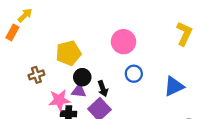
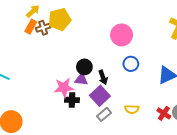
orange rectangle: (12, 32) -> (31, 27), moved
yellow pentagon: (68, 53) -> (60, 19), moved
brown cross: (36, 75) -> (43, 28), moved

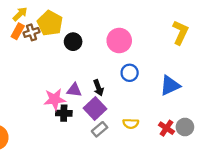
yellow pentagon: (60, 19) -> (50, 23), turned -30
black circle: (84, 67) -> (73, 42), moved

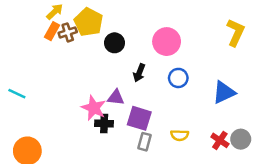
black arrow: (98, 88) -> (139, 73), moved, turned 42
pink star: (55, 99) -> (94, 108), turned 30
purple square: (95, 109) -> (139, 118), turned -30
gray rectangle: (100, 129) -> (144, 142), turned -35

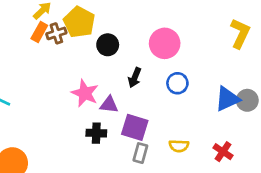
pink star: (94, 108) -> (85, 93), moved
gray circle: (241, 139) -> (247, 100), moved

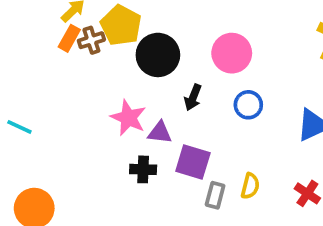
black circle: (108, 45) -> (158, 55), size x1.5
yellow semicircle: (179, 146) -> (250, 186), turned -78
gray rectangle: (140, 153) -> (215, 195), moved

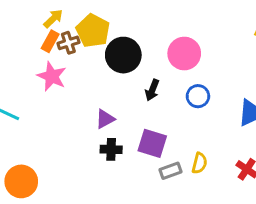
pink star: (128, 118) -> (52, 76), moved
purple triangle: (160, 132) -> (105, 119), moved, turned -35
gray rectangle: (215, 195) -> (171, 171), turned 55

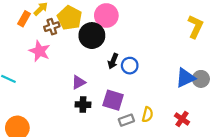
orange rectangle: (50, 41) -> (24, 19), moved
pink circle: (184, 54) -> (106, 16), moved
blue circle: (198, 96) -> (130, 66), moved

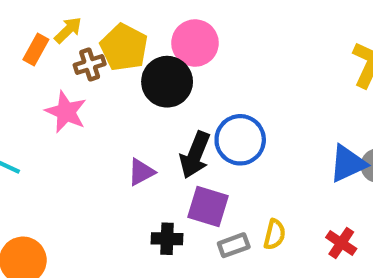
black arrow: (113, 61) -> (195, 155), moved, size x1.5
blue circle: (130, 66) -> (240, 140), size x1.5
black cross: (83, 105) -> (167, 239), moved

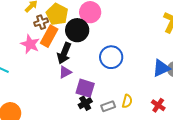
orange rectangle: (36, 49) -> (49, 36), moved, size x1.5
black arrow: (195, 155) -> (64, 53), moved
purple square: (208, 206) -> (85, 88), moved
black cross: (167, 239) -> (85, 103), moved, turned -32

